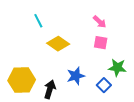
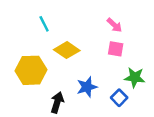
yellow hexagon: (22, 80) -> (31, 70), moved

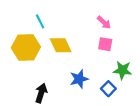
yellow diamond: (67, 50) -> (61, 45), turned 30
yellow hexagon: (31, 70) -> (26, 47), moved
black arrow: (57, 102) -> (41, 93), moved

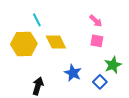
green star: (123, 70) -> (113, 65), turned -30
blue star: (79, 79) -> (73, 73), turned -30

